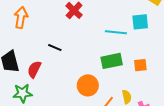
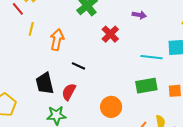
black line: (55, 48) -> (78, 66), moved
orange circle: (88, 85) -> (111, 107), moved

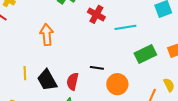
yellow line: (31, 29) -> (25, 73), moved
cyan line: (151, 57) -> (125, 27), moved
black line: (78, 66) -> (97, 68), moved

